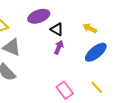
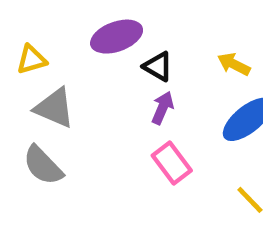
pink rectangle: (65, 90) -> (172, 163), moved

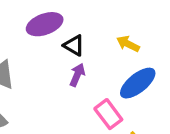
pink rectangle: (172, 163) -> (108, 114), moved

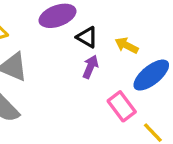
yellow arrow: (128, 44) -> (127, 45), moved

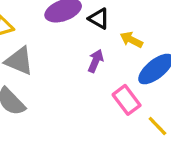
black triangle: (87, 37) -> (99, 19), moved

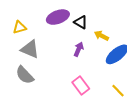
pink rectangle: (127, 100) -> (81, 85), moved

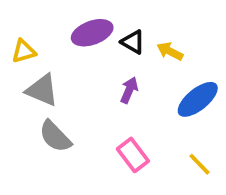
yellow arrow: (101, 36) -> (170, 51), moved
gray semicircle: (25, 75) -> (55, 136), moved

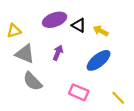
purple arrow: (129, 90) -> (58, 53), moved
blue ellipse: (198, 99) -> (99, 60), moved
pink rectangle: (133, 155) -> (79, 92), turned -30

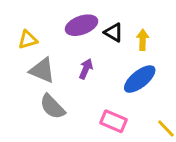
yellow arrow: (101, 31) -> (143, 40), turned 64

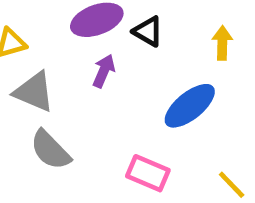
yellow arrow: (143, 40) -> (222, 43), moved
purple arrow: (86, 69) -> (104, 71), moved

